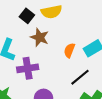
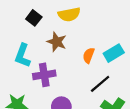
black square: (27, 16) -> (34, 18), moved

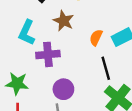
black line: (100, 84) -> (106, 68), turned -70

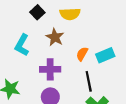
purple cross: (48, 54) -> (50, 69), moved

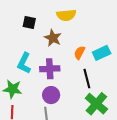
black square: (37, 12) -> (29, 22), moved, turned -32
cyan L-shape: (22, 45) -> (24, 63), moved

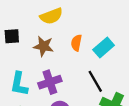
orange semicircle: (79, 53) -> (76, 43), moved

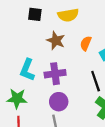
black square: (12, 36) -> (35, 14), moved

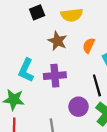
black square: (35, 14) -> (37, 12), turned -32
purple circle: (59, 102) -> (79, 107), moved

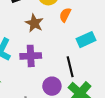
orange semicircle: (89, 45) -> (65, 15), moved

